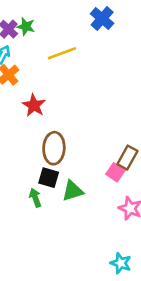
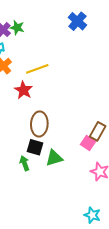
yellow line: (62, 53) -> (37, 69), moved

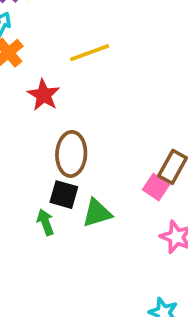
yellow line: (37, 69) -> (90, 53), moved

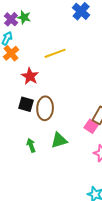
black square: (64, 195) -> (26, 104), moved

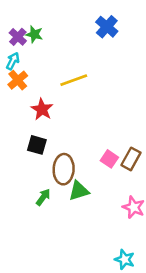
brown ellipse: (45, 108) -> (64, 169), moved
pink square: (91, 126) -> (109, 159), moved
green arrow: (31, 145) -> (43, 197), turned 56

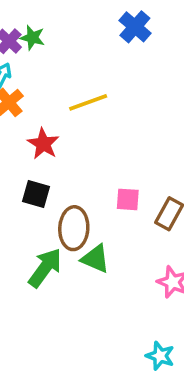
pink square: (109, 159) -> (128, 199), moved, turned -30
green triangle: (79, 191) -> (95, 259), turned 40
green arrow: (43, 197) -> (45, 268), size x1.6

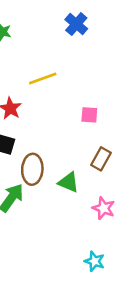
pink square: (128, 199) -> (89, 115), moved
green triangle: (95, 259) -> (69, 182), moved

